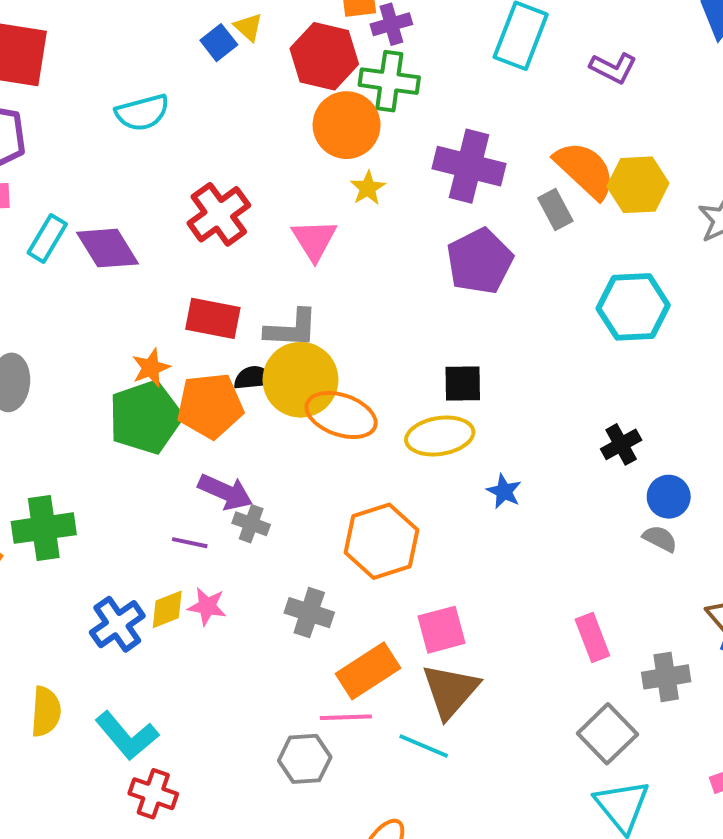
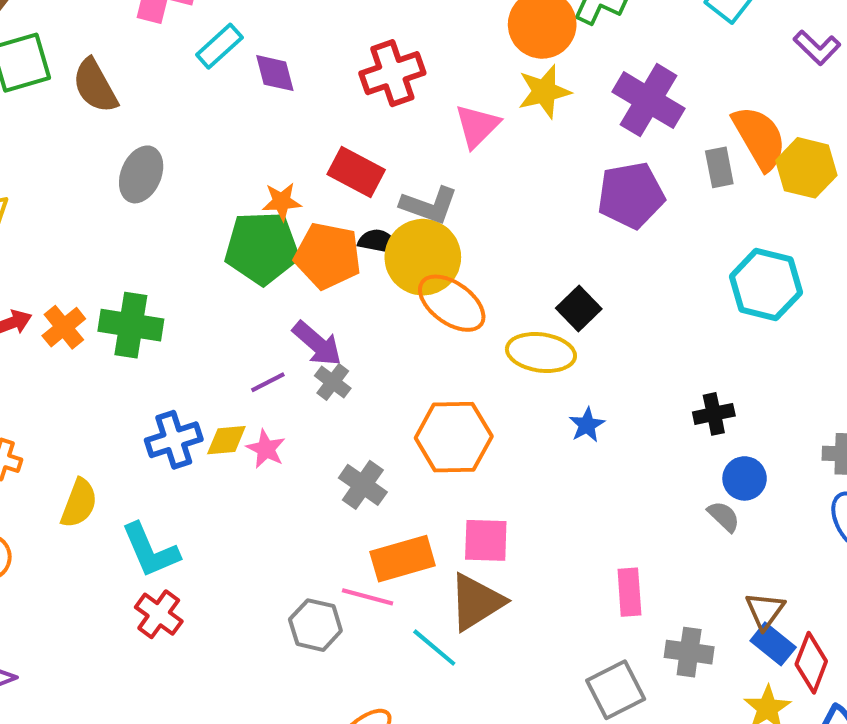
yellow star: (368, 188) -> (544, 92), size x1.5
purple diamond: (108, 248) -> (275, 73), size x0.7
black square: (463, 383) -> (579, 308), turned 30
purple line: (190, 543) -> (268, 382), turned -56

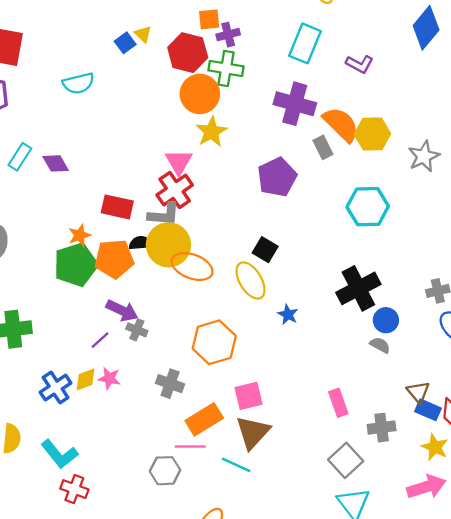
red cross: (392, 73) -> (175, 190), moved
purple cross: (648, 100) -> (295, 104), moved
yellow ellipse: (541, 352) -> (251, 281), turned 66
black cross: (714, 414) -> (358, 288), size x1.8

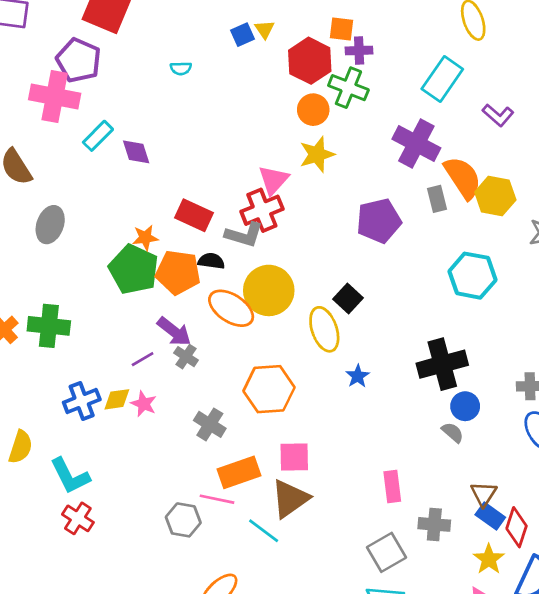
cyan semicircle: (78, 83) -> (181, 68), size x0.6
orange circle: (200, 94) -> (313, 110), size x0.7
yellow circle: (168, 245) -> (269, 290), moved
green pentagon: (76, 265) -> (134, 269), turned 30
orange ellipse: (192, 266) -> (231, 308), moved

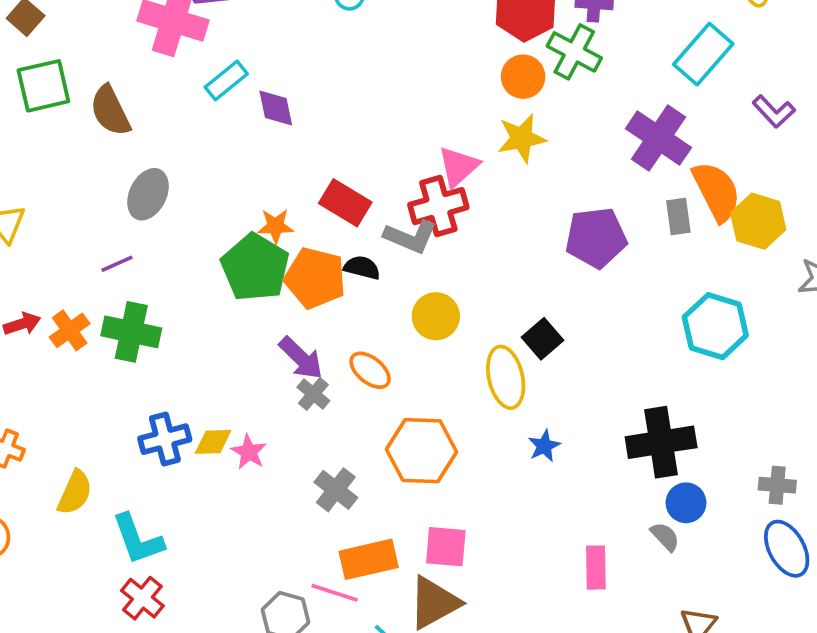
yellow circle: (269, 290) -> (436, 316), size x0.7
orange ellipse: (231, 308) -> (370, 370), moved, size x0.7
purple line: (143, 359) -> (117, 264), moved
pink rectangle: (392, 487) -> (596, 568), moved

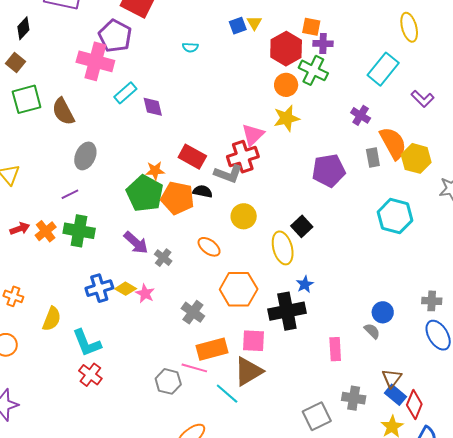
purple cross: (658, 138) -> (361, 115), size x0.6
purple arrow: (301, 358) -> (136, 243), moved
gray cross: (313, 394) -> (163, 258), moved
yellow diamond: (213, 442) -> (126, 289), turned 35
black cross: (661, 442) -> (287, 311), moved

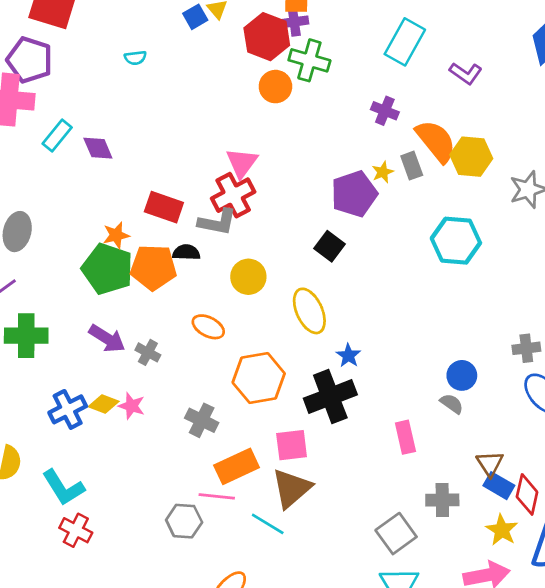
purple cross: (323, 44) -> (294, 22), moved
yellow star: (286, 118) -> (383, 172), moved, size x0.6
black square: (302, 226) -> (329, 246), moved

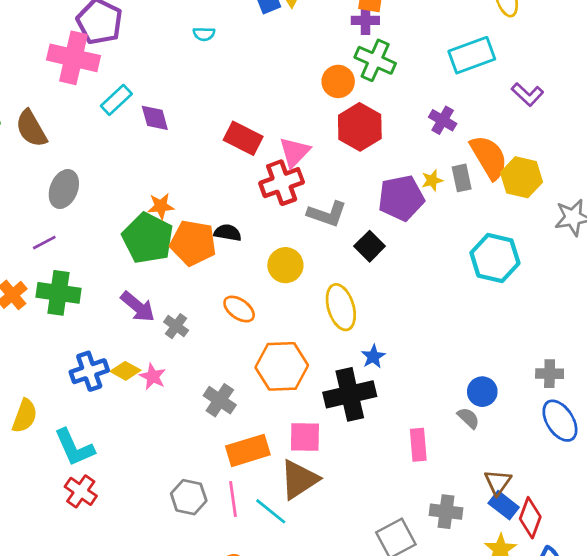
red hexagon: (267, 37) -> (360, 127), moved
cyan rectangle: (405, 42) -> (472, 55), turned 33
red rectangle: (164, 207) -> (243, 138), moved
gray L-shape: (217, 222) -> (327, 214), moved
pink line: (217, 496) -> (233, 499), moved, turned 68

